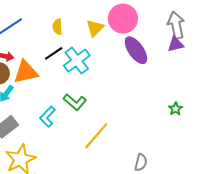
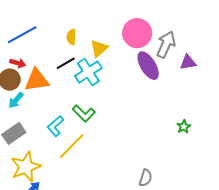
gray arrow: (176, 25) -> (166, 45), moved, turned 32
yellow triangle: (95, 28) -> (99, 48), moved
yellow line: (96, 136) -> (72, 146), moved

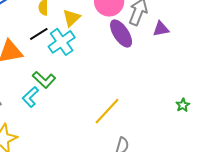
green L-shape: (84, 113) -> (44, 80), moved
green star: (184, 127) -> (183, 105), moved
yellow line: (72, 146) -> (107, 111), moved

